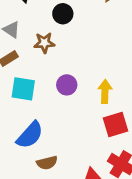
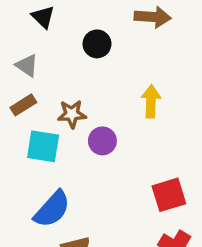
brown star: (44, 43) -> (72, 114), moved
yellow arrow: (105, 92) -> (151, 101), moved

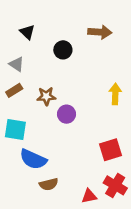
yellow arrow: (151, 101) -> (115, 94), moved
cyan square: (43, 146) -> (15, 130), moved
blue semicircle: (52, 209) -> (33, 159), turned 72

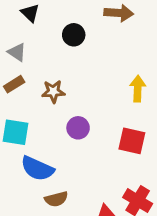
purple circle: (66, 114) -> (78, 128), moved
red square: (110, 150) -> (132, 141), moved, turned 30

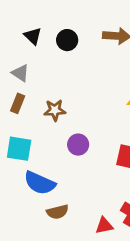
black circle: (74, 35) -> (67, 40), moved
brown rectangle: (14, 84) -> (18, 103), turned -36

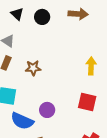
purple circle: (78, 145) -> (47, 110), moved

